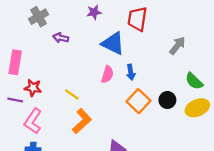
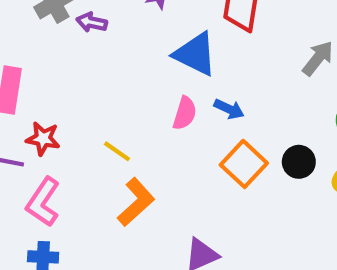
purple arrow: (61, 38) -> (92, 22), moved
blue arrow: (131, 72) -> (229, 109), turned -56

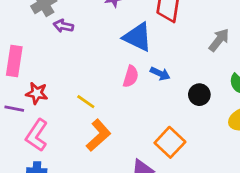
purple arrow: (92, 22) -> (63, 26), moved
black circle: (299, 162) -> (199, 95), moved
orange square: (244, 164) -> (170, 142), moved

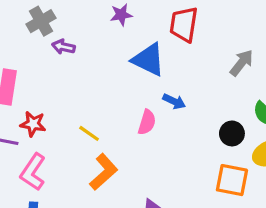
pink semicircle: (131, 76) -> (147, 122), moved
black circle: (199, 95) -> (232, 133), moved
orange square: (170, 142) -> (232, 180), moved, turned -32

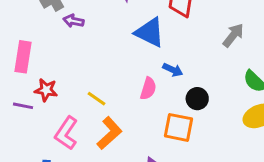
black circle: (232, 133) -> (197, 99), moved
pink L-shape: (33, 172) -> (66, 133), moved
orange square: (232, 180) -> (178, 127), moved

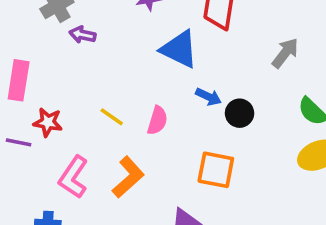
pink semicircle: (148, 89) -> (157, 120), moved
yellow line: (96, 99) -> (112, 117), moved
black circle: (197, 99) -> (240, 113), moved

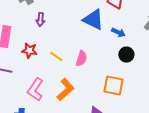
purple arrow: (82, 35) -> (40, 20), moved, turned -96
blue arrow: (208, 97) -> (118, 33), moved
red star: (48, 122) -> (29, 51), moved

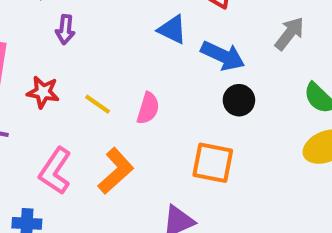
blue triangle: (93, 20) -> (172, 29), size x0.7
blue arrow: (118, 33) -> (223, 56), size x1.5

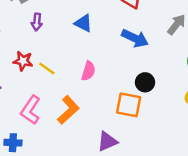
blue triangle: (172, 29) -> (83, 23), moved
black circle: (239, 100) -> (145, 82), moved
yellow line: (98, 104) -> (47, 68), moved

